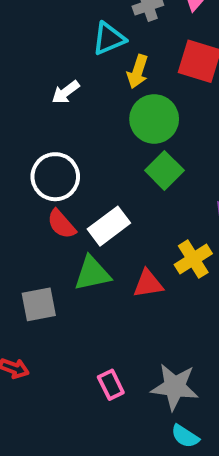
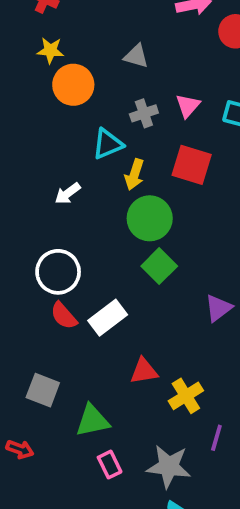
yellow cross: (193, 259) -> (186, 396), moved
green triangle: (92, 273) -> (92, 421), moved
gray square: (39, 304) -> (43, 390), turned 32

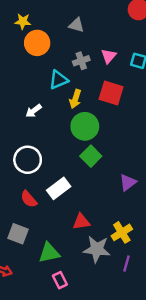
red semicircle: (64, 316) -> (29, 199), moved
yellow cross: (186, 396) -> (122, 232), moved
gray star: (169, 466) -> (97, 249), moved

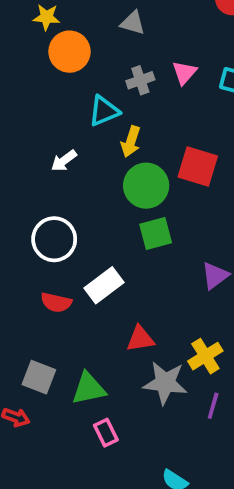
red square: (111, 93) -> (198, 166), moved
green square: (91, 156) -> (156, 233), turned 30
red semicircle: (29, 199) -> (56, 302), turned -36
gray square: (18, 234) -> (39, 377), moved

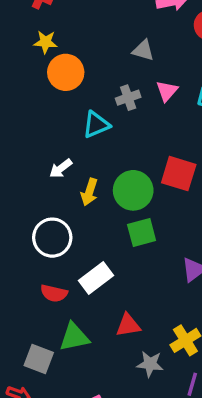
gray triangle: (133, 23) -> (143, 50), moved
yellow arrow: (131, 142) -> (89, 192), moved
gray star: (165, 383) -> (150, 364), size x0.7
green triangle: (89, 389) -> (74, 337), moved

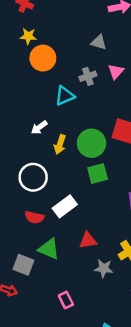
green triangle: (74, 337) -> (49, 249), turned 35

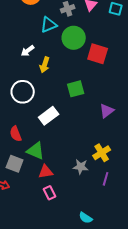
green circle: (91, 143) -> (74, 38), moved
red semicircle: (34, 217) -> (16, 134), moved, turned 56
red triangle: (88, 240) -> (46, 172), moved

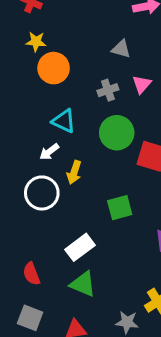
cyan triangle: (49, 25) -> (64, 121), moved, turned 48
white circle: (23, 92) -> (42, 193), moved
green triangle: (36, 151) -> (83, 284), moved

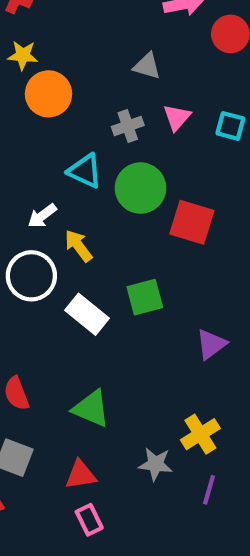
cyan triangle: (64, 121) -> (85, 171), moved
yellow arrow: (74, 172) -> (78, 246), turned 125
white rectangle: (80, 247) -> (87, 314), moved, turned 76

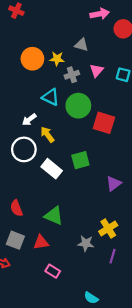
yellow star: (23, 55) -> (57, 59), moved
red triangle: (81, 475) -> (41, 242), moved
pink rectangle: (89, 520) -> (53, 271), turned -32

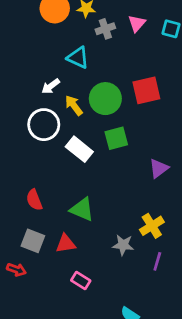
green circle: (78, 106) -> (105, 99), moved
red square: (104, 123) -> (146, 90), turned -30

